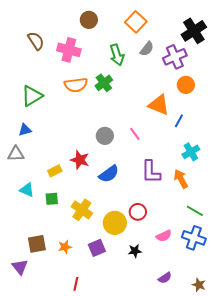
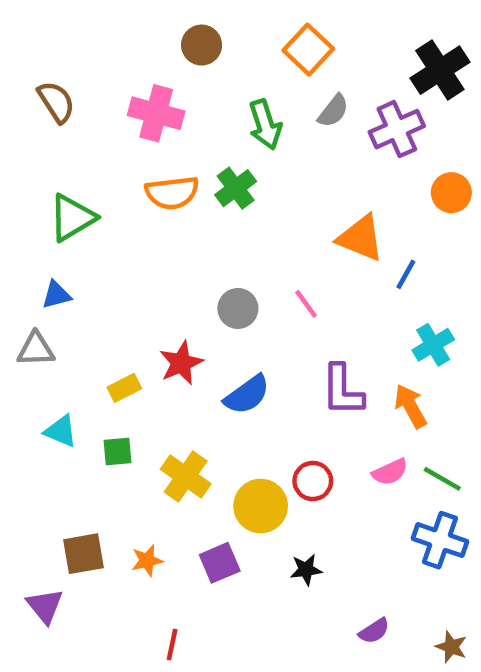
brown semicircle: (36, 41) -> (56, 102), moved
orange circle: (186, 85) -> (451, 193), moved
red star: (80, 160) -> (181, 363), turned 30
pink semicircle: (164, 236) -> (390, 472), moved

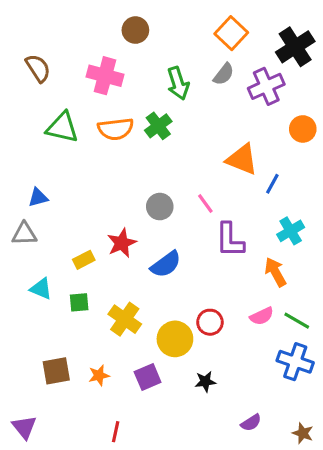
orange square: (308, 50) -> (231, 33), moved
green triangle: (72, 218) -> (62, 127), moved, turned 44
purple L-shape: (342, 390) -> (230, 240), moved
purple triangle: (45, 606) -> (24, 427), moved

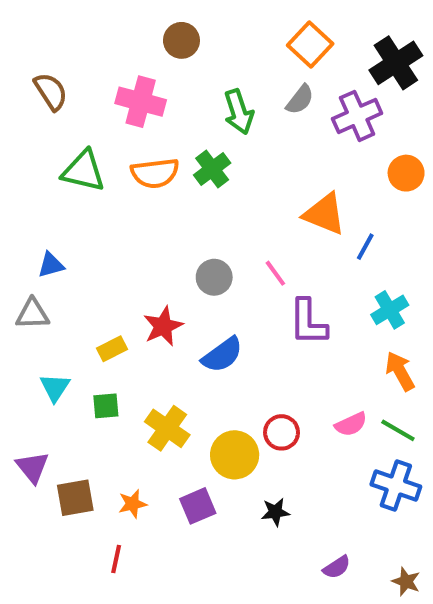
orange arrow: (275, 272) -> (400, 371), moved
cyan triangle: (41, 289) -> (55, 387), turned 40
purple triangle: (24, 427) -> (32, 467), moved
red line: (116, 432) -> (116, 559), moved

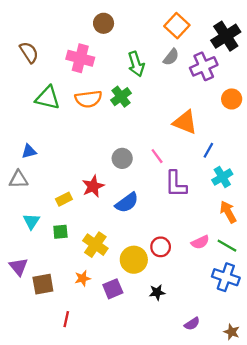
blue line: (365, 247) -> (208, 150), moved
orange star: (132, 504) -> (83, 278), moved

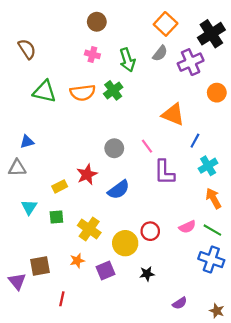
pink cross: (80, 58) -> (92, 54), moved, size x0.6
purple triangle: (19, 267) -> (17, 281), moved

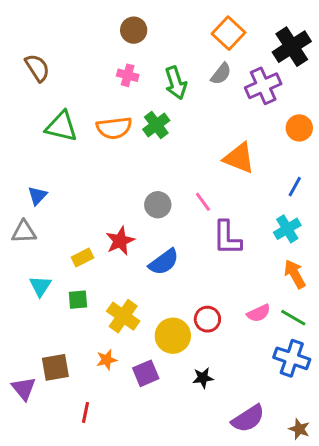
blue line: (195, 141) -> (295, 187), moved
blue triangle: (27, 142) -> (37, 196), turned -32
purple semicircle: (180, 303) -> (248, 419), size x1.6

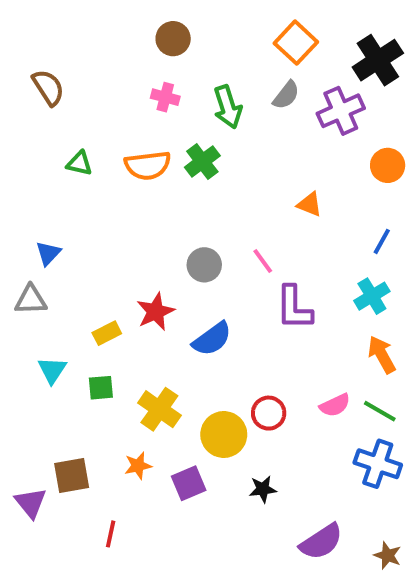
green triangle: (61, 126) -> (79, 163), size x0.6
orange triangle: (239, 158) -> (310, 204), size x0.6

